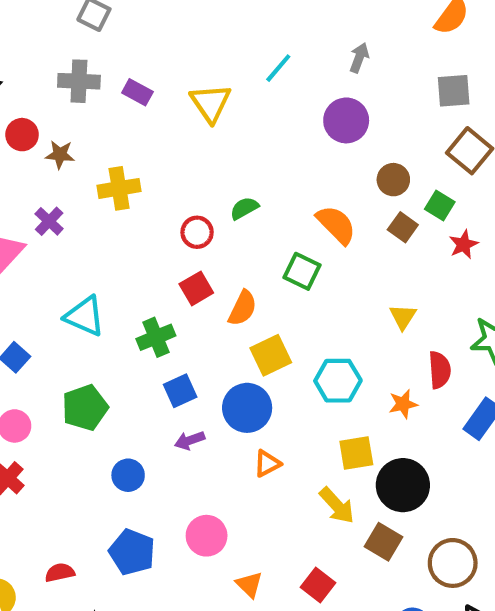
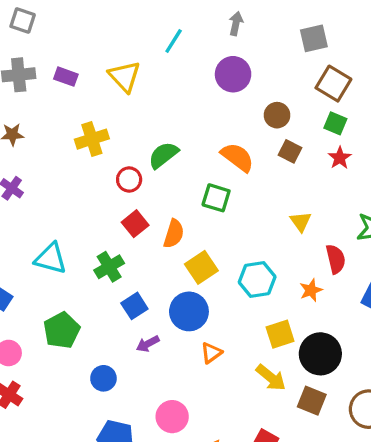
yellow cross: (119, 188) -> (92, 139), moved
green square: (440, 206) -> (335, 123), moved
green semicircle: (244, 208) -> (163, 155), size x1.4

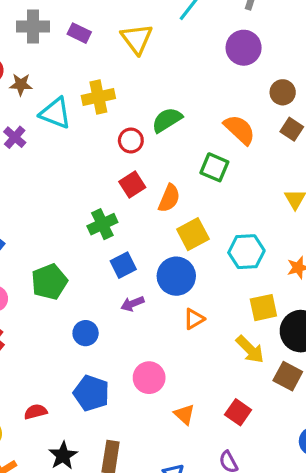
cyan triangle: (51, 259) -> (55, 113), moved

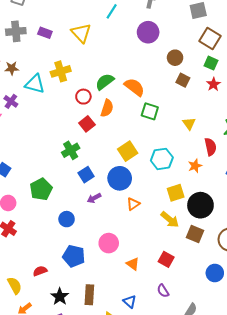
orange semicircle: (240, 130) -> (134, 87), moved
green square: (214, 167) -> (150, 111), moved
orange semicircle: (169, 198) -> (107, 108), moved

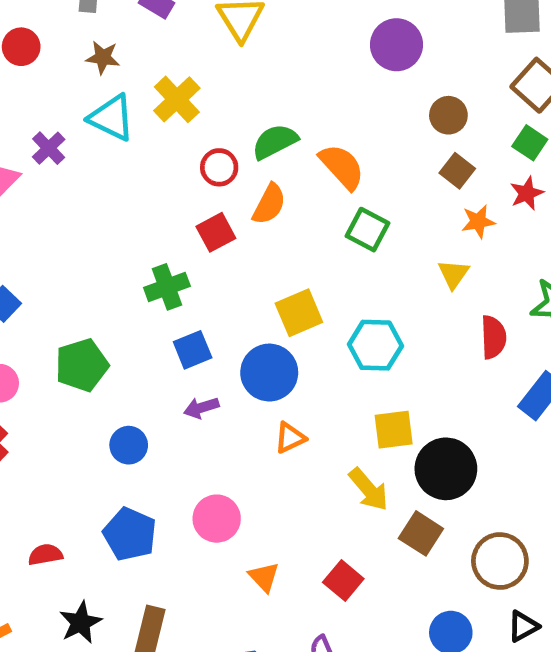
brown star: (12, 68) -> (103, 57), moved
yellow cross: (61, 71) -> (177, 99), turned -36
orange star: (195, 166) -> (478, 221), moved

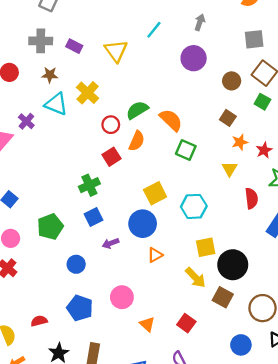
brown circle: (448, 115) -> (232, 81), moved
red star: (527, 193) -> (264, 150), moved
blue square: (193, 350) -> (94, 217), moved

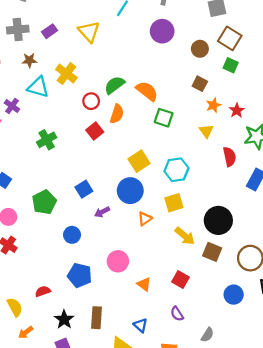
purple rectangle: (74, 46) -> (50, 31), turned -56
green cross: (89, 185) -> (47, 140), moved
yellow square: (206, 247) -> (174, 203), moved

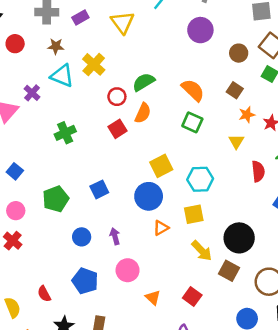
orange semicircle: (147, 91) -> (193, 90), moved
purple arrow: (102, 212) -> (115, 236), moved, turned 96
red semicircle: (43, 291) -> (44, 294), turned -104

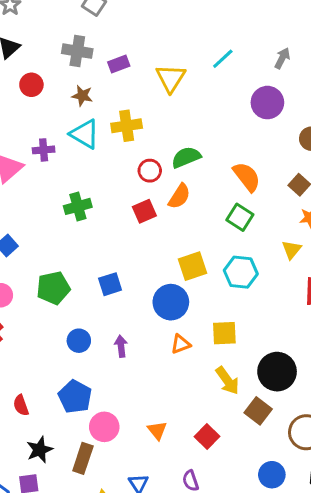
yellow cross: (94, 64) -> (127, 126), turned 30
purple cross: (32, 93) -> (44, 150), turned 35
cyan hexagon: (200, 179) -> (241, 272), moved
pink circle: (128, 270) -> (104, 427), moved

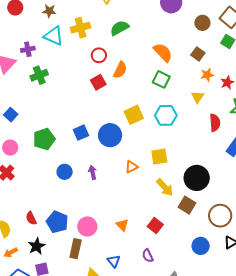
green semicircle: (186, 157) -> (120, 28), moved
green cross: (78, 206) -> (39, 75), moved
blue circle: (171, 302) -> (110, 135), moved
blue pentagon: (75, 397) -> (57, 222), moved
black star: (40, 450) -> (37, 246), moved

